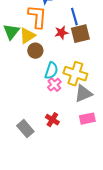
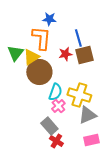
brown circle: (35, 51) -> (39, 72), size x1.6
gray rectangle: (25, 129) -> (49, 126), moved

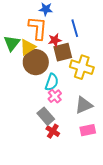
red star: (65, 54) -> (55, 40), moved
brown square: (84, 55) -> (63, 52), moved
yellow cross: (79, 95) -> (82, 67), moved

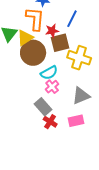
blue line: (75, 28) -> (72, 19), turned 42
cyan semicircle: (52, 82) -> (49, 73), turned 42
pink rectangle: (88, 130) -> (76, 121), moved

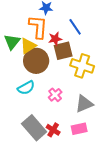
blue line: (72, 19) -> (75, 27), turned -60
cyan semicircle: (49, 73) -> (26, 88), moved
gray rectangle: (43, 107) -> (34, 128), moved, size x1.4

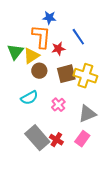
brown square: (63, 51) -> (66, 74), moved
brown circle: (36, 61) -> (39, 71), size x0.6
pink rectangle: (79, 129) -> (82, 139), turned -42

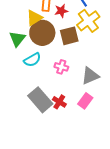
green triangle: (15, 52) -> (17, 39), moved
brown circle: (39, 71) -> (42, 33), size x1.6
yellow cross: (85, 76) -> (88, 21), moved, turned 35
pink cross: (58, 105) -> (61, 67), turned -32

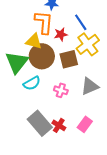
yellow triangle: (34, 18) -> (34, 41), turned 48
green triangle: (17, 39) -> (17, 62), size x1.4
gray triangle: (90, 76) -> (90, 86), moved

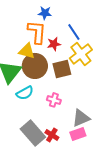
gray triangle: (90, 86) -> (81, 118), moved
pink rectangle: (85, 124) -> (78, 134), turned 35

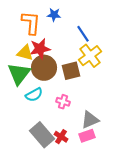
orange L-shape: (37, 32) -> (31, 23), moved
red star: (54, 44) -> (40, 49), moved, size x1.5
yellow triangle: (27, 51) -> (25, 53), moved

